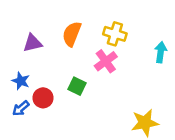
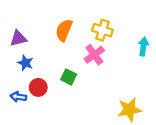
purple triangle: (33, 43) -> (18, 38), moved
blue star: (21, 81) -> (25, 63), moved
blue arrow: (21, 108) -> (18, 97), turned 49

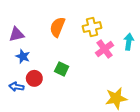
yellow cross: (102, 30) -> (92, 27), turned -30
pink cross: (94, 55) -> (105, 49), moved

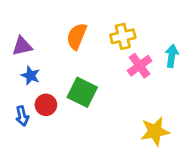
green square: (62, 69) -> (82, 92), size x1.5
blue arrow: (16, 87) -> (22, 116), turned -112

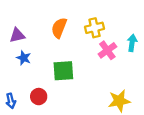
green square: (82, 92) -> (63, 71), turned -30
red circle: (46, 105) -> (39, 97), moved
blue arrow: (22, 116) -> (11, 101), moved

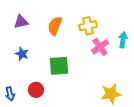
purple triangle: (17, 35) -> (21, 22), moved

